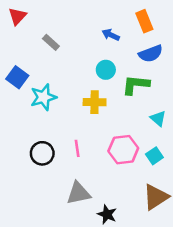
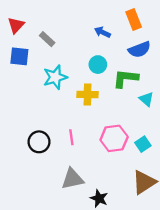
red triangle: (17, 16) -> (16, 25), moved
blue square: (17, 77) -> (19, 56), moved, turned -30
cyan star: (43, 97) -> (55, 77), moved
cyan triangle: (158, 118) -> (146, 99), moved

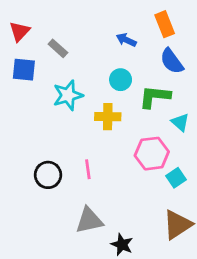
blue semicircle: (139, 50) -> (172, 61), turned 75
pink hexagon: (114, 138) -> (152, 154), moved

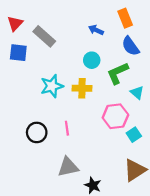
gray rectangle: (58, 48) -> (44, 36), size x1.5
cyan star: (68, 95) -> (52, 86), moved
green L-shape: (155, 97) -> (118, 73), turned -30

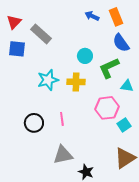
blue arrow: (96, 30) -> (92, 16), moved
cyan triangle: (137, 93) -> (127, 86), turned -32

